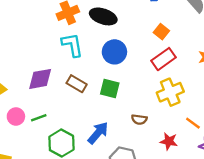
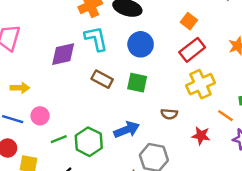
purple diamond: (40, 79) -> (63, 54), moved
green line: (39, 118) -> (59, 139), moved
blue arrow: (98, 133) -> (127, 130), turned 30

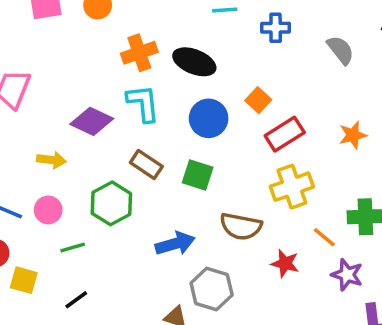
orange square: (189, 21) -> (258, 100), moved
purple diamond: (63, 54) -> (92, 121), turned 32
yellow arrow: (20, 88) -> (51, 160), moved
brown semicircle: (169, 114) -> (241, 226), size x1.6
green hexagon: (89, 142) -> (111, 203), moved

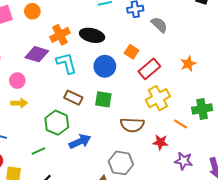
gray semicircle: (341, 50) -> (159, 25), moved
purple diamond: (92, 121) -> (37, 54), moved
pink circle: (48, 210) -> (17, 81), moved
blue arrow: (175, 244) -> (80, 141), moved
purple star: (347, 275) -> (184, 161), moved

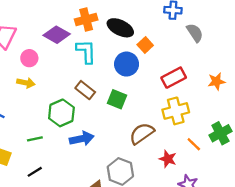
orange square: (132, 52) -> (145, 45), moved
green cross: (202, 109) -> (220, 133), turned -30
brown semicircle: (132, 125) -> (142, 133), turned 130

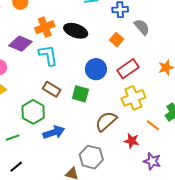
orange square: (145, 45) -> (117, 40), moved
blue circle: (127, 64) -> (96, 69), moved

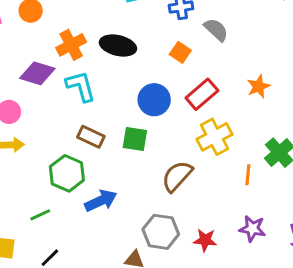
orange line: (153, 125) -> (248, 175), turned 64
red star: (132, 141) -> (205, 240), moved

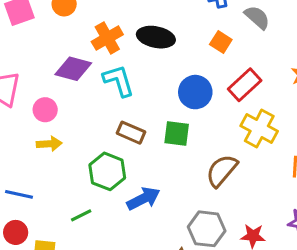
yellow cross: (215, 137) -> (259, 129), turned -32

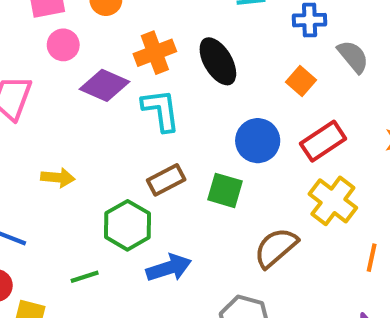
black ellipse: (156, 37) -> (218, 61), turned 39
pink circle: (45, 110) -> (63, 45), moved
brown rectangle: (131, 133) -> (166, 180), turned -60

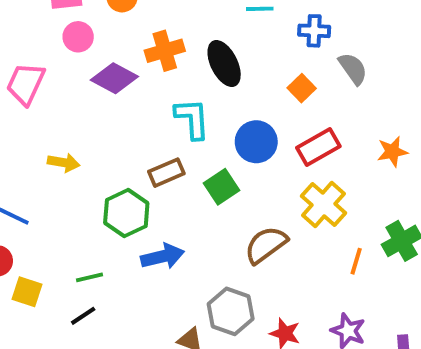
cyan L-shape: (161, 110) -> (192, 119), moved
green square: (225, 190) -> (222, 187), turned 36
green line: (85, 277) -> (89, 277), moved

